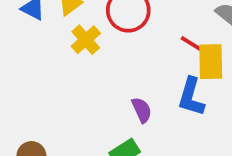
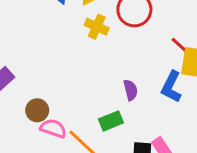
yellow cross: (86, 40) -> (97, 27), turned -35

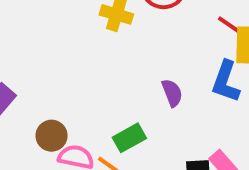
green rectangle: (111, 121) -> (129, 138), moved

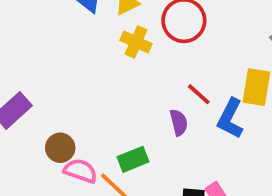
red line: (230, 26) -> (199, 94), moved

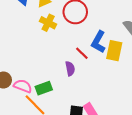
blue L-shape: (230, 118) -> (98, 42), moved
pink semicircle: (81, 171) -> (23, 86), moved

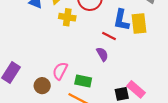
pink semicircle: (23, 86) -> (60, 71), moved, turned -66
green rectangle: (44, 88) -> (83, 81), turned 49

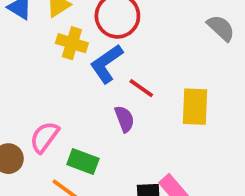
blue L-shape: (121, 20) -> (107, 64), moved, turned 35
yellow rectangle: (139, 24) -> (195, 107), moved

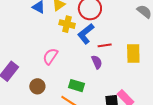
red line: (141, 88) -> (105, 45), turned -40
pink semicircle: (44, 137) -> (50, 56), moved

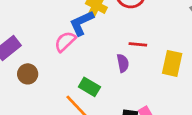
blue L-shape: (86, 34) -> (82, 23), moved
brown circle: (37, 86) -> (28, 74), moved

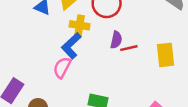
purple semicircle: (123, 63) -> (116, 40), moved, turned 42

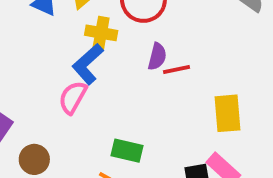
yellow rectangle: (166, 55) -> (228, 113), moved

